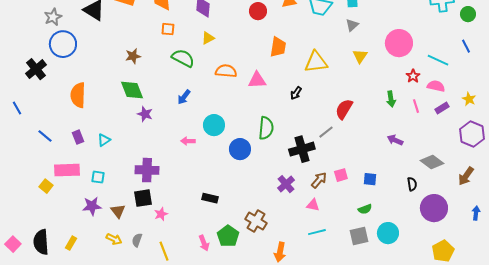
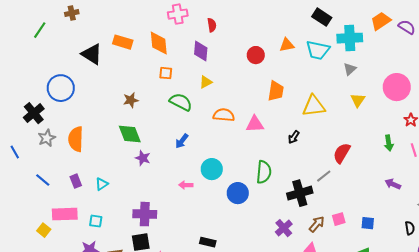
gray star: (53, 17) -> (47, 138), moved

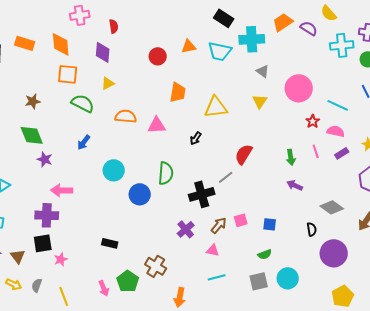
gray triangle: (350, 69) -> (263, 71), moved, turned -40
orange square: (166, 73) -> (68, 74), size x1.5
green arrow: (389, 143) -> (291, 157), moved
pink arrow: (186, 185) -> (62, 190), moved, size x1.5

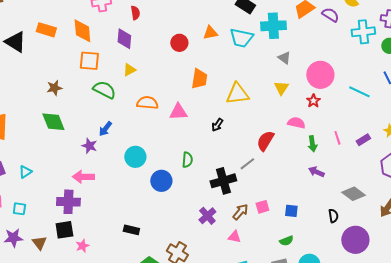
red star: (313, 121) -> (313, 101), moved
pink semicircle: (336, 131) -> (296, 123), moved
purple star: (45, 159) -> (89, 146), moved
green semicircle: (166, 173) -> (187, 160), size x0.7

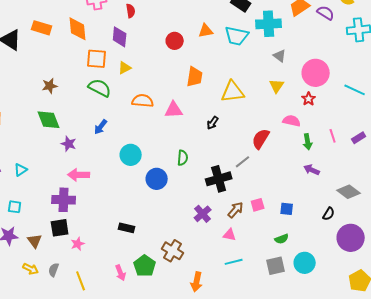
orange square: (89, 61) -> (97, 59), moved
purple star: (89, 146) -> (69, 144), moved
black semicircle: (333, 216) -> (329, 214), turned 40

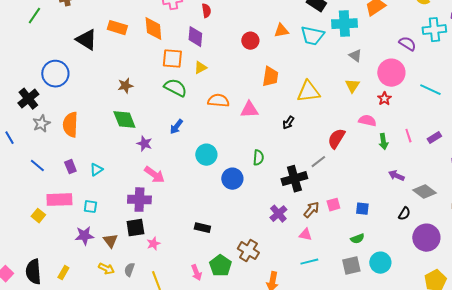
purple semicircle: (326, 13) -> (407, 44), moved
purple arrow: (312, 170) -> (396, 176), moved
pink arrow: (79, 175) -> (154, 175), turned -145

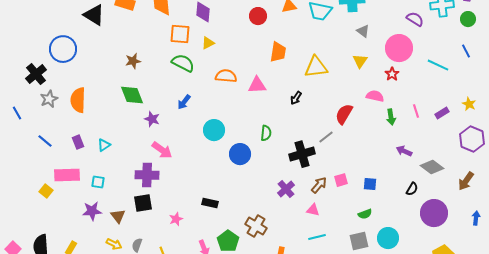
pink star: (153, 244) -> (176, 219), moved

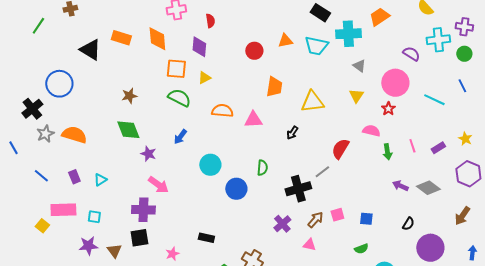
orange semicircle: (78, 100) -> (74, 135), turned 105
gray diamond: (432, 167) -> (428, 188), moved

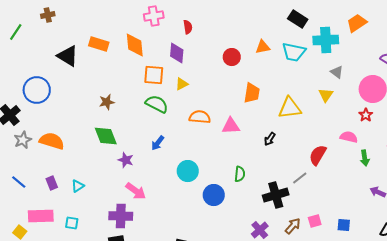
yellow triangle: (356, 96) -> (326, 95), moved

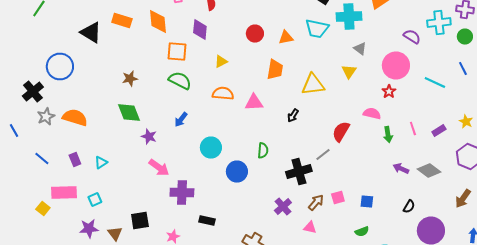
orange triangle: (263, 47) -> (286, 38), moved
yellow triangle: (182, 84) -> (221, 62), moved
purple cross: (121, 216) -> (182, 192), moved
cyan square: (72, 223) -> (95, 200), turned -32

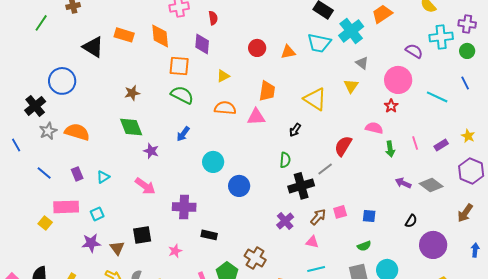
cyan cross: (349, 16) -> (351, 31), turned -35
orange trapezoid: (275, 70) -> (267, 91), moved
yellow triangle: (313, 84) -> (315, 99), turned 40
green semicircle: (263, 150) -> (285, 160), moved
pink arrow: (159, 168) -> (145, 186), moved

